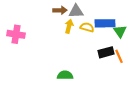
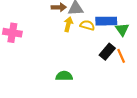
black rectangle: (106, 52) -> (107, 52), turned -35

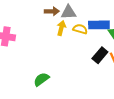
green semicircle: (64, 76) -> (41, 79), moved, turned -35

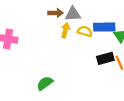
black rectangle: (100, 55) -> (105, 58), turned 35

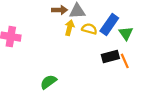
blue rectangle: (104, 27) -> (109, 24), turned -54

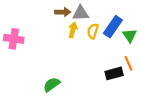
yellow semicircle: (89, 29) -> (93, 31), turned -88
black rectangle: (110, 56) -> (114, 73), moved

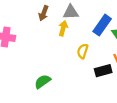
brown arrow: (63, 12) -> (44, 13), moved, turned 112
yellow semicircle: (93, 31) -> (83, 51), moved

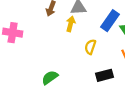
black rectangle: (103, 71) -> (105, 75), moved

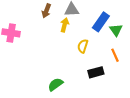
green semicircle: (50, 78) -> (55, 84), moved

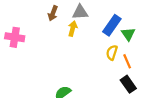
yellow semicircle: (83, 46) -> (112, 53), moved
black rectangle: (96, 72) -> (128, 84), moved, turned 70

